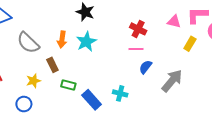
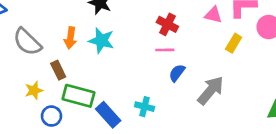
cyan star: (86, 42) -> (101, 41), turned -30
green rectangle: (68, 85) -> (78, 96), size x1.6
blue circle: (24, 104) -> (51, 116), moved

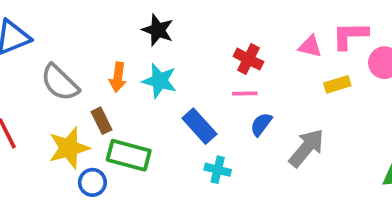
yellow rectangle: (234, 43) -> (337, 84), turned 42
yellow star: (34, 90) -> (69, 148), size x1.6
blue rectangle: (108, 115) -> (199, 126), moved

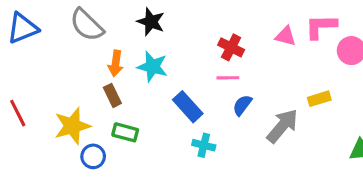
gray semicircle: (60, 83) -> (87, 25), moved
yellow rectangle: (337, 84) -> (319, 99), moved
brown rectangle: (102, 121) -> (112, 95), moved
green rectangle: (129, 155) -> (125, 132), size x0.7

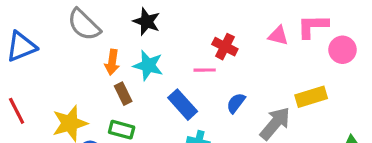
blue triangle: (23, 28) -> (21, 47), moved
pink line: (228, 78) -> (205, 70), moved
brown rectangle: (112, 95) -> (123, 94), moved
yellow rectangle: (319, 99) -> (311, 97), size x1.4

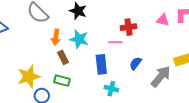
red cross: (225, 47) -> (128, 27), turned -35
blue rectangle: (183, 105) -> (101, 64), turned 36

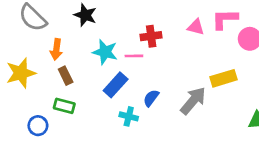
cyan star: (79, 39) -> (105, 52), moved
blue semicircle: (136, 63) -> (151, 98), moved
blue rectangle: (101, 64) -> (116, 85), turned 48
yellow star: (29, 77) -> (21, 73), moved

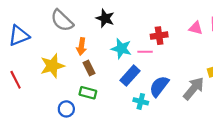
blue semicircle: (151, 98) -> (159, 86), size x1.5

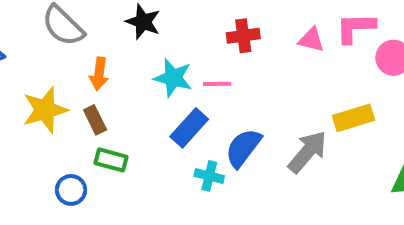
red cross: (159, 36) -> (243, 36), moved
brown rectangle: (89, 68) -> (95, 120), moved

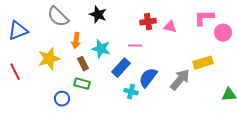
pink triangle: (311, 40) -> (170, 27), moved
cyan star: (173, 78) -> (101, 49), moved
brown rectangle: (95, 120) -> (83, 64), moved

